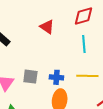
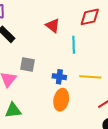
cyan line: (84, 44) -> (74, 45), moved
gray square: (30, 77) -> (27, 64), moved

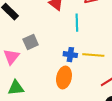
gray square: (27, 64) -> (31, 42), turned -35
blue cross: (59, 77) -> (70, 55), moved

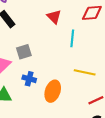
blue cross: (70, 55) -> (29, 79), moved

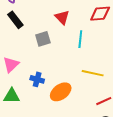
gray square: (24, 52) -> (43, 39), moved
orange ellipse: (53, 91) -> (61, 92), turned 35

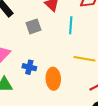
orange ellipse: (61, 92) -> (53, 79), turned -55

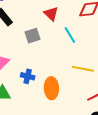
cyan line: (71, 25) -> (70, 35), turned -36

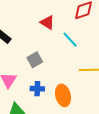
gray square: (32, 36) -> (35, 60), moved

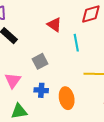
cyan line: (70, 40) -> (76, 43), turned 30

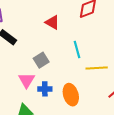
cyan line: (76, 43) -> (77, 49), moved
pink triangle: (13, 80) -> (27, 80), moved

